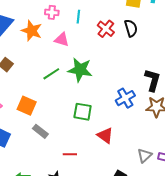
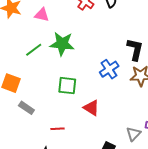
gray triangle: (145, 155) -> (133, 134), moved

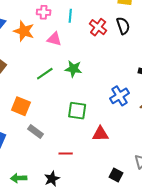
green star: (62, 44) -> (73, 69), size x0.7
red triangle: (91, 108) -> (100, 134), turned -36

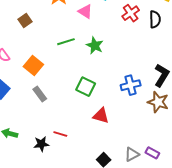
red line: (66, 154) -> (60, 134), moved

